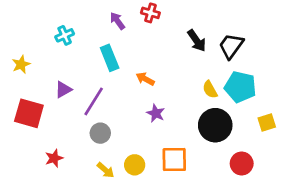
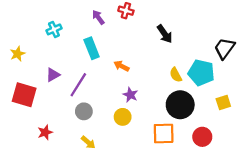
black trapezoid: (231, 46) -> (224, 48), moved
orange square: (174, 160) -> (164, 134), moved
yellow circle: (135, 165) -> (123, 117), moved

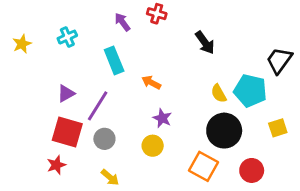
yellow star: (17, 54) -> (22, 44), moved
red square: (24, 95) -> (67, 132), moved
orange square: (164, 134) -> (204, 166), turned 30

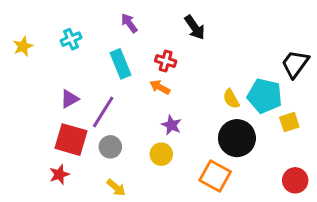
red cross: (157, 14) -> (166, 61), moved
black arrow: (205, 43) -> (195, 27), moved
yellow square: (278, 128) -> (289, 122), moved
red circle: (252, 170) -> (295, 180), moved

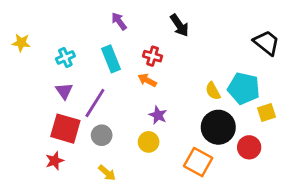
cyan cross: (71, 39) -> (65, 57), moved
yellow star: (23, 46) -> (21, 43), turned 30
black trapezoid: (295, 64) -> (267, 43), moved, turned 92
purple triangle: (70, 99) -> (64, 91), turned -36
red circle: (295, 180) -> (249, 147), moved

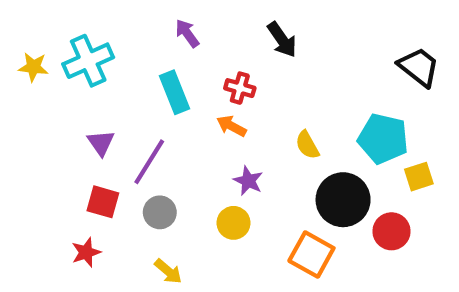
cyan cross: (65, 57) -> (88, 61), moved, size x1.6
yellow semicircle: (213, 91) -> (307, 145), moved
red square: (65, 129) -> (103, 202), size x0.7

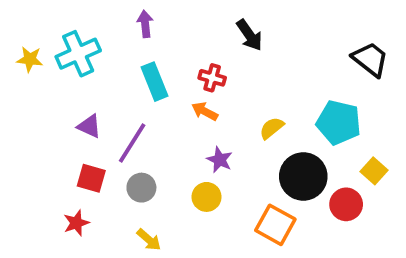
purple arrow: (187, 33) -> (145, 24), moved, turned 30
purple triangle: (101, 143) -> (89, 126), turned -30
yellow semicircle: (307, 145) -> (272, 128), turned 80
yellow square: (419, 177) -> (374, 171), moved, turned -30

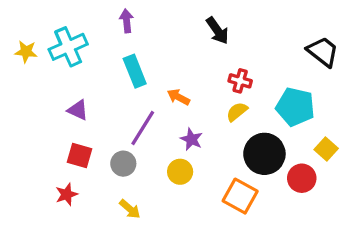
red cross: (212, 78) -> (240, 81), moved
purple line: (132, 143) -> (143, 128), moved

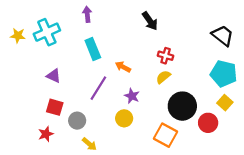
cyan pentagon: (295, 107) -> (224, 74), moved
gray circle: (123, 164) -> (77, 121), moved

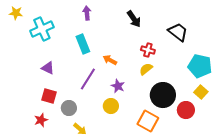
purple arrow: (87, 14) -> (87, 13), moved
yellow star: (18, 36) -> (16, 13), moved
black trapezoid: (223, 36) -> (178, 32), moved

